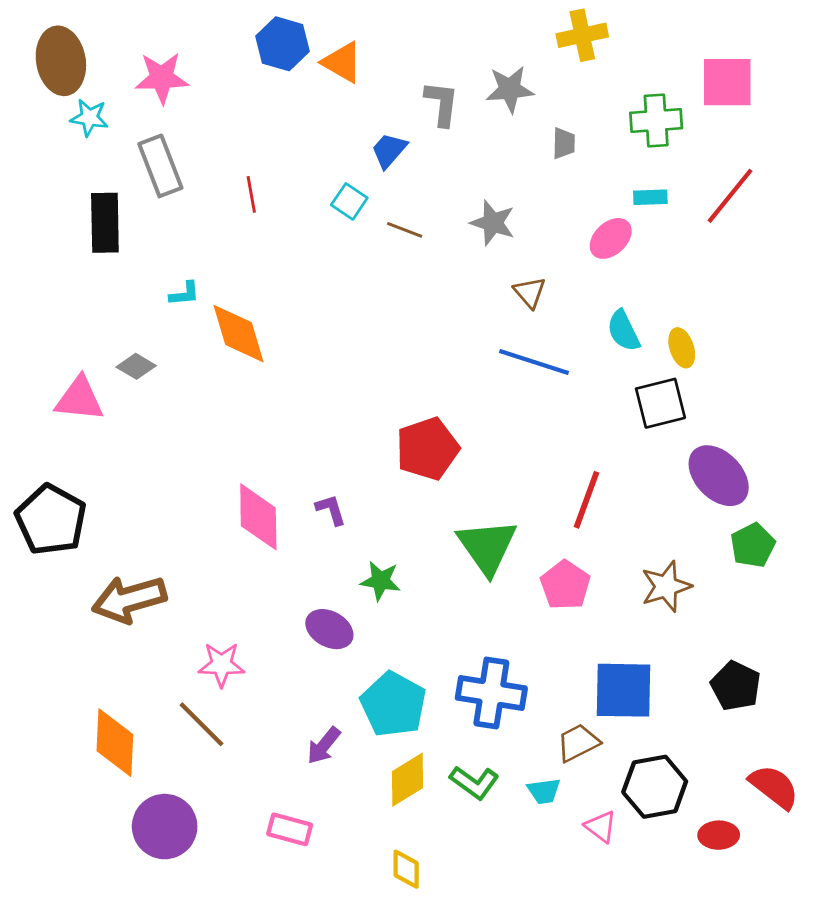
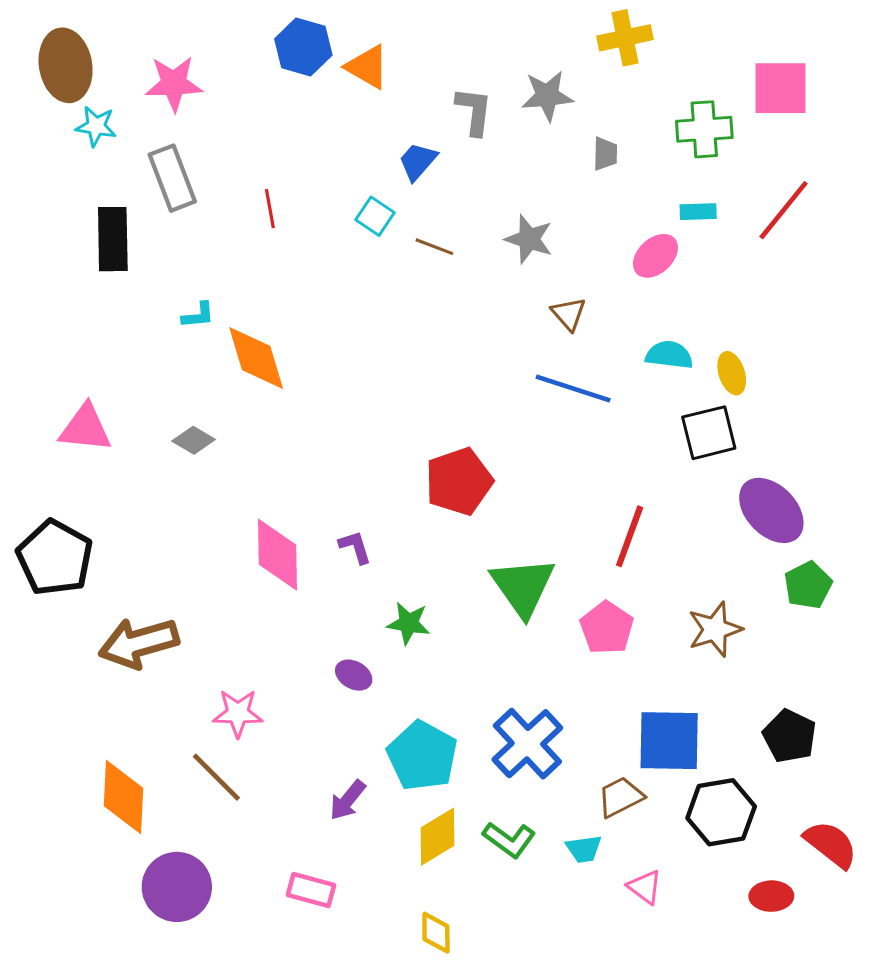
cyan semicircle: (623, 331) -> (669, 355), turned 123
gray diamond: (136, 366) -> (194, 440), moved
purple ellipse: (329, 629) -> (354, 675), size x0.7
blue cross: (491, 693) -> (527, 744), turned 38
black hexagon: (655, 787) -> (721, 812), moved

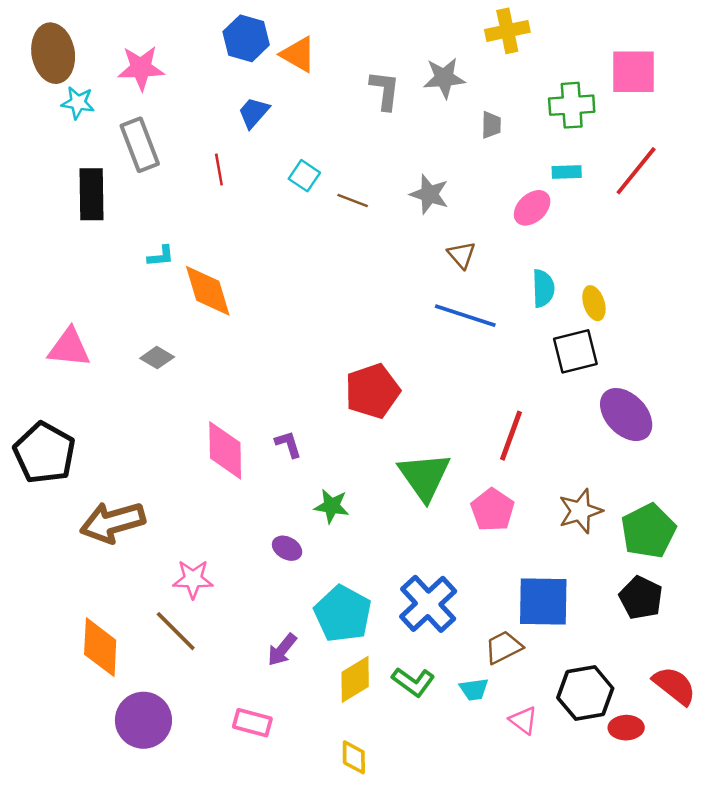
blue trapezoid: (418, 161) -> (254, 113), moved
cyan semicircle: (669, 355) -> (543, 288), turned 81
green pentagon: (808, 585) -> (648, 531), moved, size x1.4
black hexagon: (721, 812) -> (585, 693), moved

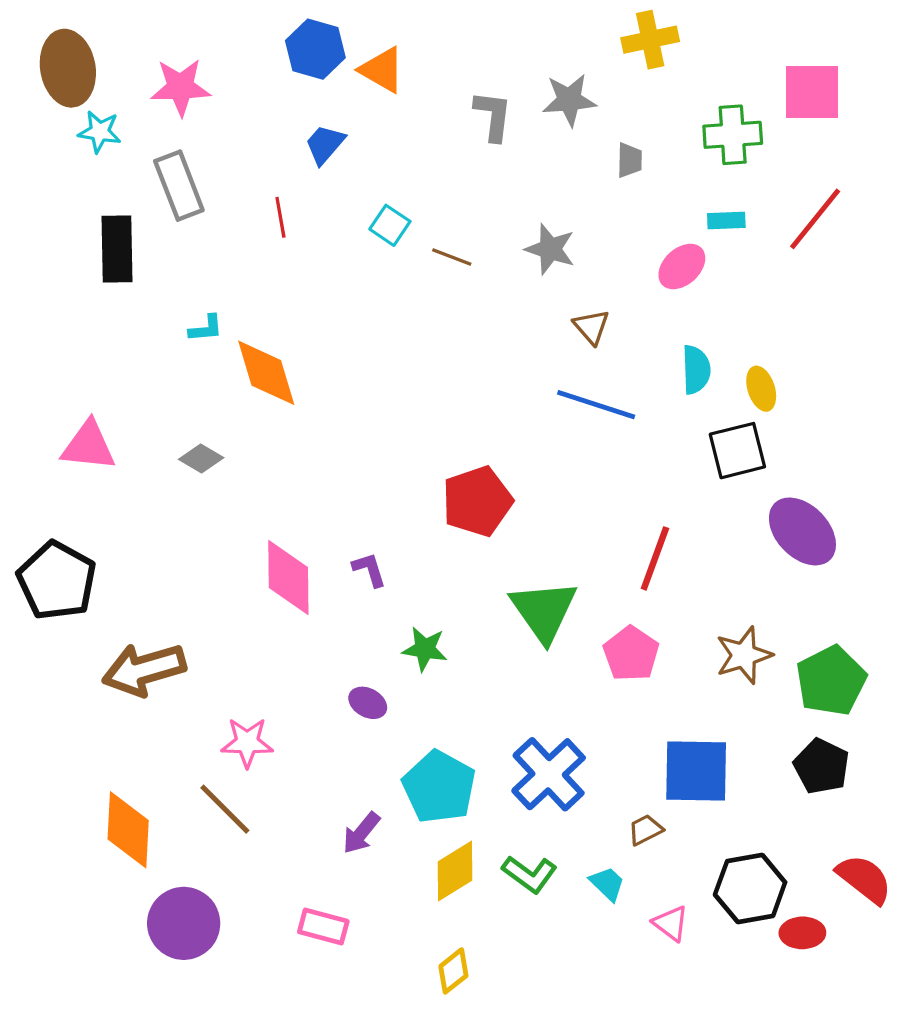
brown trapezoid: (504, 647) -> (645, 830), size x0.7
cyan trapezoid: (474, 689) -> (607, 884), turned -128
yellow diamond: (354, 757) -> (453, 971), turned 52

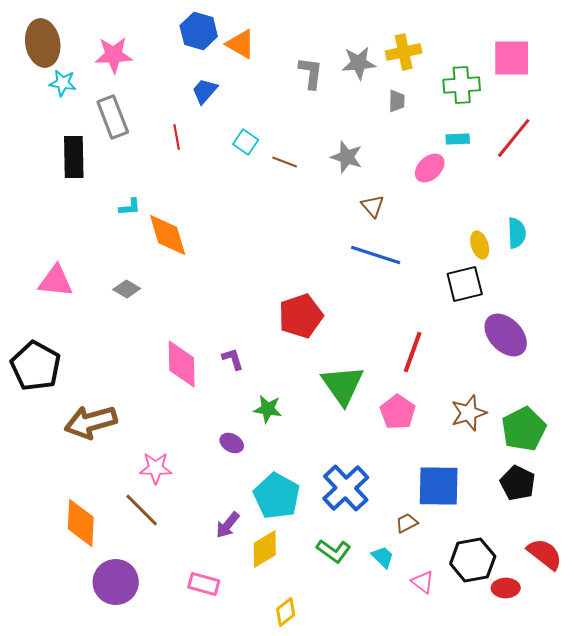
yellow cross: (650, 40) -> (404, 52), moved
cyan semicircle: (696, 370) -> (517, 233), moved
yellow diamond: (455, 871) -> (265, 549), moved

